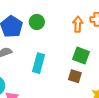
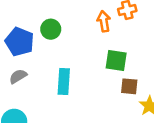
brown square: (75, 76) -> (129, 86), moved

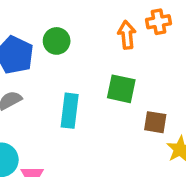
green square: (116, 61) -> (121, 89), moved

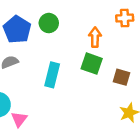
orange arrow: (127, 35) -> (95, 37), moved
brown square: (155, 122) -> (121, 77), moved

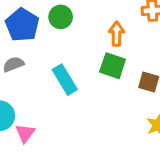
cyan rectangle: (52, 75) -> (65, 80), turned -45

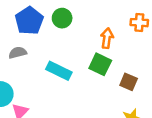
cyan rectangle: (65, 80) -> (59, 71), turned -40

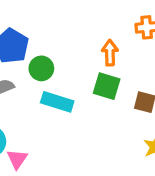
green circle: (62, 18) -> (41, 68), moved

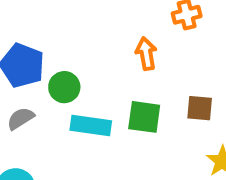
green square: (107, 86) -> (144, 117), moved

